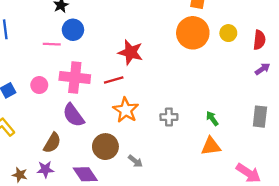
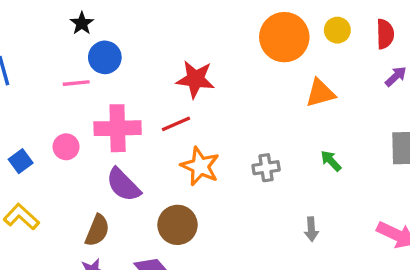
orange triangle: (211, 146) -> (320, 93), moved
gray arrow: (135, 161) -> (311, 229), moved, turned 56

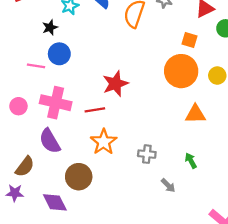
red star: (195, 79) -> (115, 84), turned 30
gray arrow: (311, 229) -> (168, 185), moved, turned -56

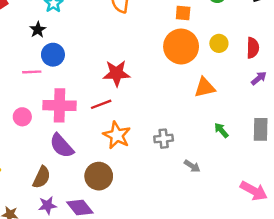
red star: (115, 84) -> (116, 73), turned 30
green arrow: (191, 161) -> (221, 130), moved
purple star: (15, 193) -> (47, 205), moved

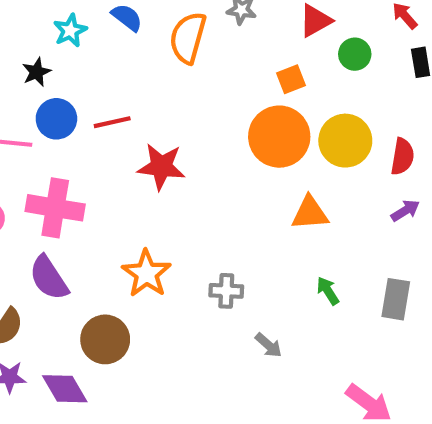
orange square: (183, 13) -> (291, 79), turned -35
yellow circle: (219, 43) -> (345, 141), size x1.6
red line: (101, 104) -> (112, 122), moved

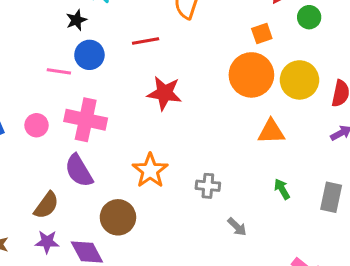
red line: (112, 122) -> (146, 41), moved

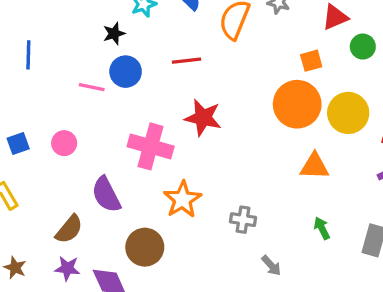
pink cross: (86, 120) -> (151, 146), moved

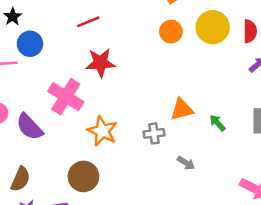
red line: (186, 61) -> (88, 22), moved
orange circle: (297, 104) -> (171, 32), size x0.6
pink cross: (151, 146) -> (66, 97), turned 32
orange triangle: (314, 166) -> (182, 109), moved
purple semicircle: (106, 195) -> (29, 127), moved

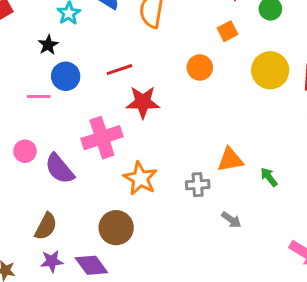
red line: (88, 22) -> (119, 70), moved
orange circle: (171, 32) -> (200, 68), moved
pink cross: (66, 97) -> (102, 138), turned 36

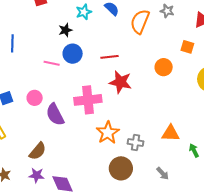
orange square: (227, 31) -> (187, 47), turned 32
gray cross: (198, 185) -> (135, 142), moved
brown circle: (116, 228) -> (121, 168), moved

